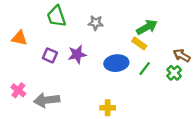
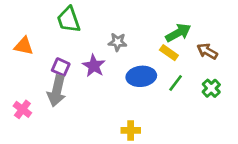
gray star: (96, 23) -> (117, 42), moved
purple star: (77, 54) -> (94, 66), turned -30
brown arrow: (182, 55) -> (207, 51), moved
gray arrow: (47, 100) -> (57, 91), moved, turned -70

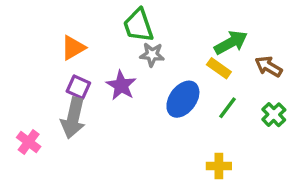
green trapezoid: (69, 20) -> (138, 25), moved
orange triangle: (24, 46) -> (73, 48), moved, turned -42
blue ellipse: (141, 76) -> (183, 99), turned -48
yellow cross: (131, 130) -> (219, 166), moved

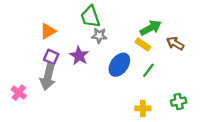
green cross: (274, 115) -> (179, 102), moved, turned 32

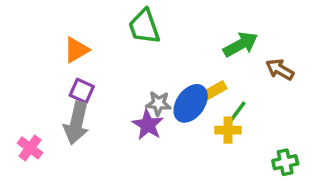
gray star: (99, 36) -> (158, 103), moved
yellow rectangle: (143, 45) -> (214, 91), moved, turned -64
purple star: (79, 56) -> (148, 125), moved
yellow cross: (143, 108) -> (228, 130), moved

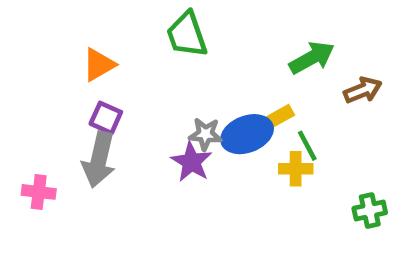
brown arrow: (280, 69) -> (363, 90), turned 128
blue ellipse: (191, 103) -> (247, 134), turned 33
green line: (237, 112) -> (307, 146), turned -65
pink cross: (30, 148) -> (39, 192), turned -30

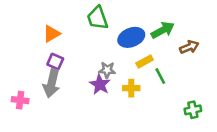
blue ellipse: (247, 134) -> (131, 37), moved
yellow cross: (296, 169) -> (131, 88), moved

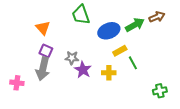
orange triangle: (52, 34) -> (43, 28), turned -42
brown arrow: (189, 47) -> (157, 17), moved
gray star: (107, 70) -> (72, 58), moved

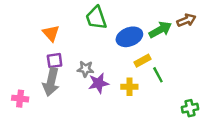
purple square: (46, 51) -> (55, 61), turned -32
purple star: (83, 70) -> (99, 83), turned 30

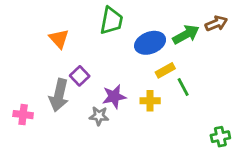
green trapezoid: (96, 18) -> (111, 21), turned -150
purple square: (55, 61) -> (80, 76), moved, turned -35
gray star: (85, 69) -> (99, 116), moved
green cross: (190, 108) -> (220, 137), moved

